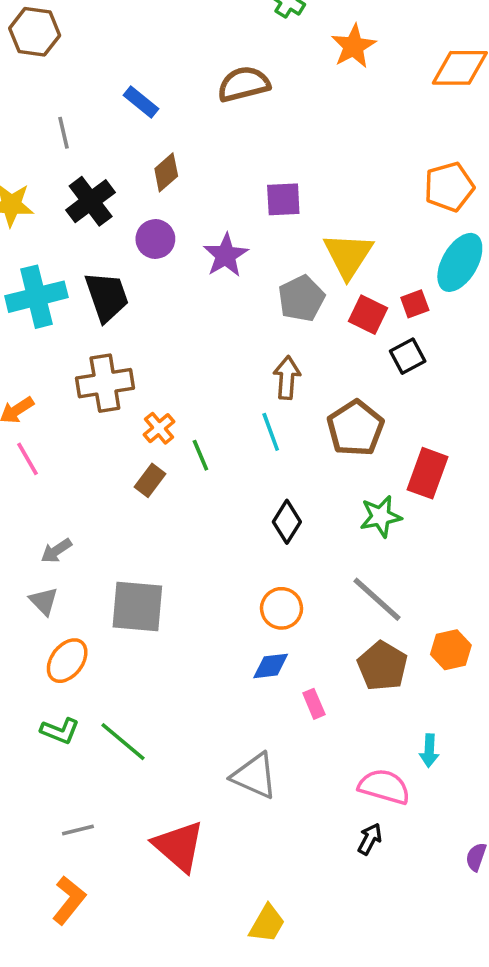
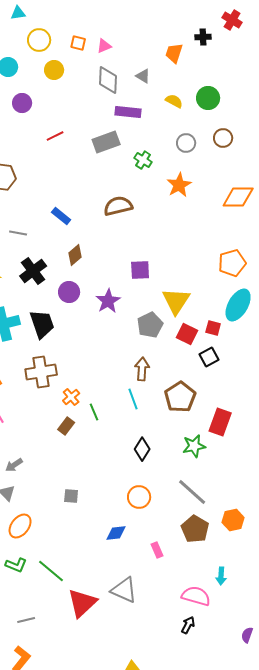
gray line: (64, 133) -> (18, 233), turned -66
red square: (415, 304) -> (213, 328), turned 35
gray square: (137, 607) -> (71, 496), moved, size x0.5
blue diamond: (271, 666) -> (116, 533), moved
red triangle: (179, 846) -> (82, 603), moved, turned 36

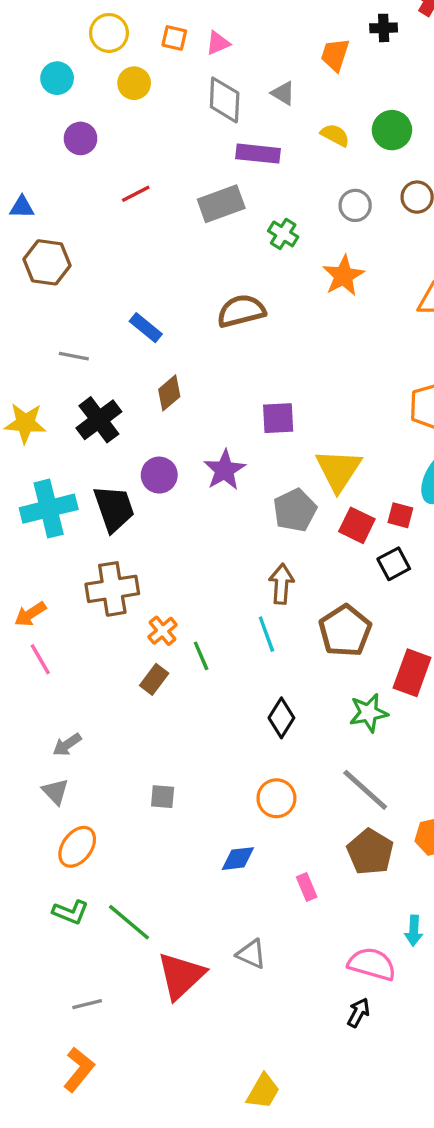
purple circle: (69, 292) -> (159, 475), moved
gray triangle: (124, 590) -> (251, 954), size x0.7

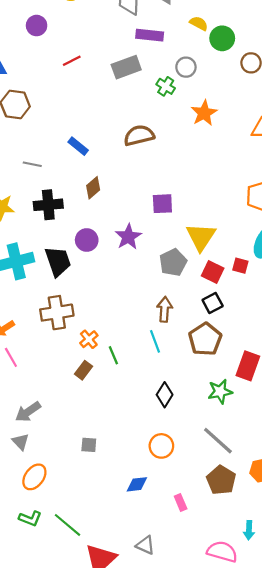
green circle: (392, 130) -> (222, 38), moved
gray circle: (355, 205) -> (186, 67), moved
black cross: (99, 420) -> (48, 205), turned 32
black square: (394, 564) -> (213, 303), moved
gray arrow: (67, 745) -> (28, 412), size x1.4

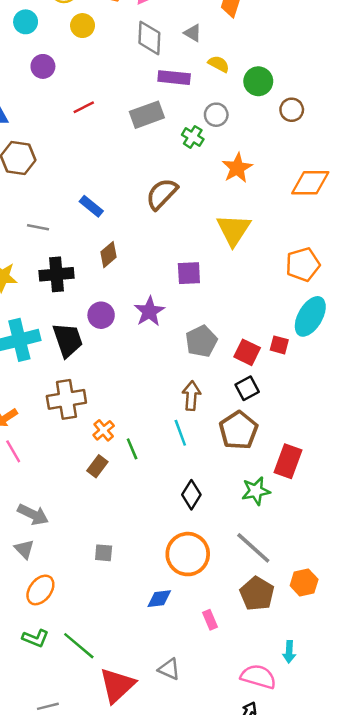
yellow semicircle: (199, 23) -> (219, 64), moved
brown semicircle: (139, 135) -> (162, 194), turned -32
yellow triangle: (201, 237) -> (234, 230), moved
gray arrow: (28, 412) -> (33, 514), turned -120
orange circle: (161, 446) -> (188, 554), size x1.5

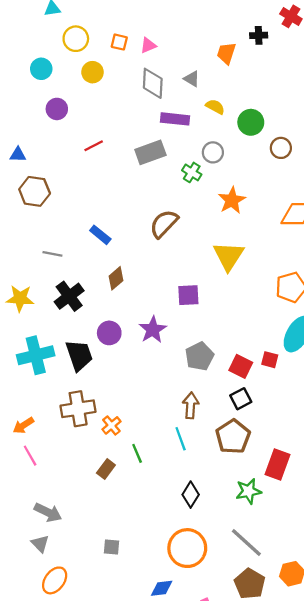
black cross: (57, 274) -> (69, 296), turned -32
orange cross: (104, 430) -> (111, 425), moved

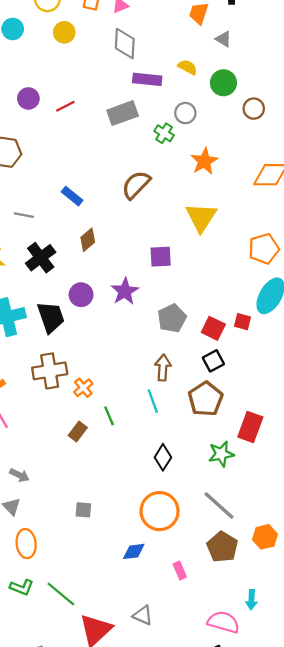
gray triangle: (192, 79) -> (223, 39), moved
purple circle: (57, 109) -> (28, 98), moved
gray arrow: (48, 512) -> (19, 475), size x0.7
orange ellipse: (55, 580) -> (26, 544), turned -44

